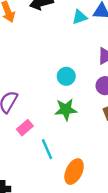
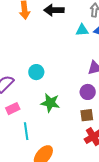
cyan circle: (66, 76) -> (36, 72), moved

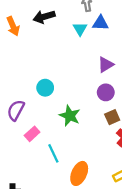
cyan triangle: (82, 30) -> (80, 29), turned -40
green star: (50, 103) -> (70, 116), turned 30

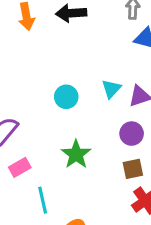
cyan triangle: (80, 29) -> (111, 89), moved
cyan circle: (45, 88) -> (66, 97), moved

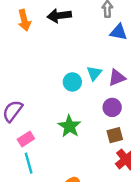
cyan circle: (66, 97) -> (72, 82), moved
cyan line: (43, 200) -> (29, 163), moved

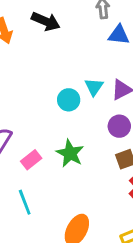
black arrow: (59, 16) -> (46, 21), turned -145
pink rectangle: (26, 139) -> (31, 160), moved

